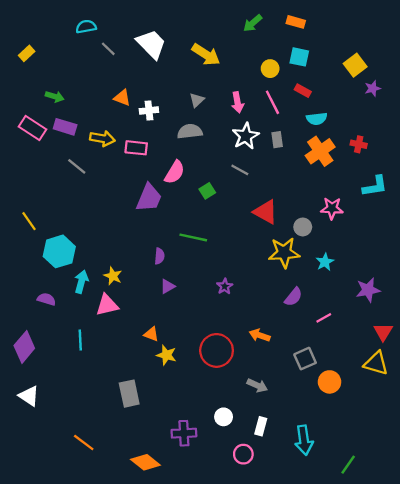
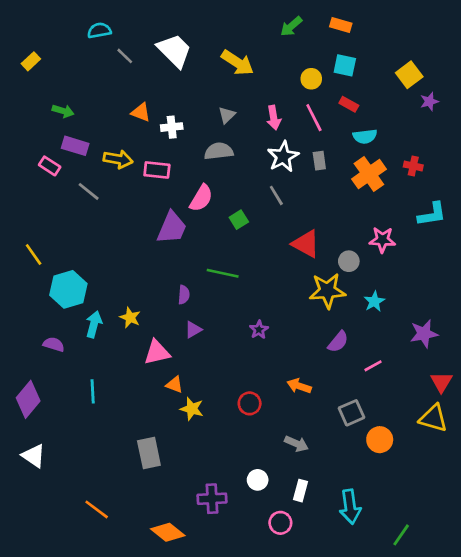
pink rectangle: (32, 128) -> (50, 166), moved, size x0.7
gray line: (240, 170) -> (276, 195), turned 30
pink triangle: (107, 305) -> (157, 352), moved
red circle: (217, 350) -> (250, 403), size x0.6

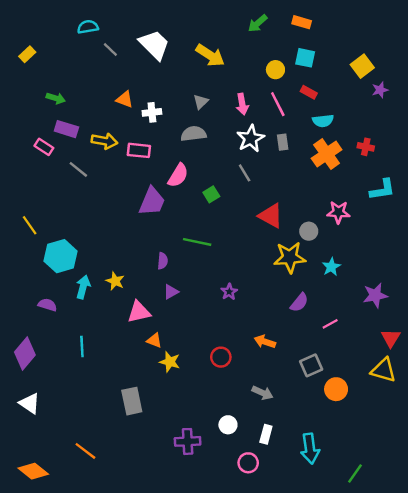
orange diamond: (168, 532) -> (33, 471), moved

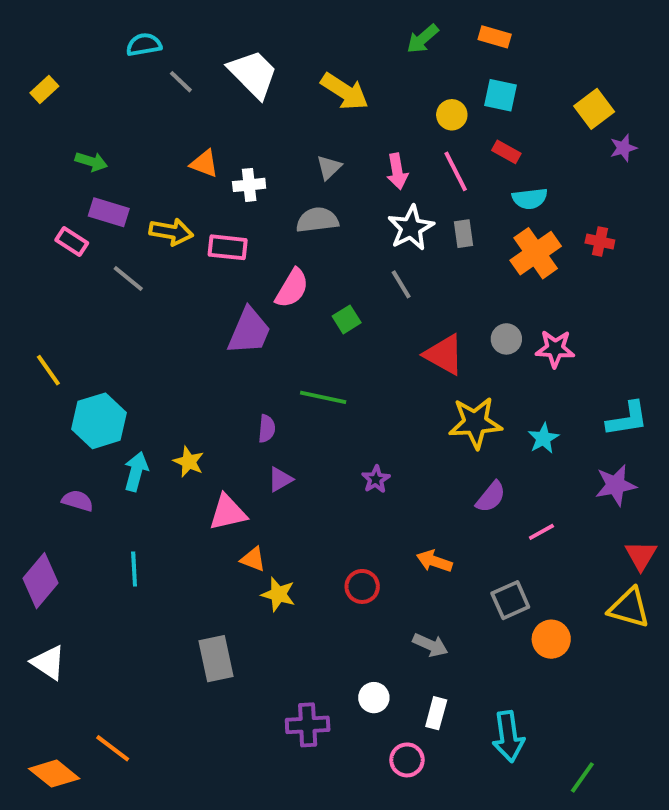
cyan L-shape: (382, 190) -> (627, 419), moved
gray circle: (309, 231) -> (506, 339), moved
orange line: (85, 451) -> (113, 748), moved

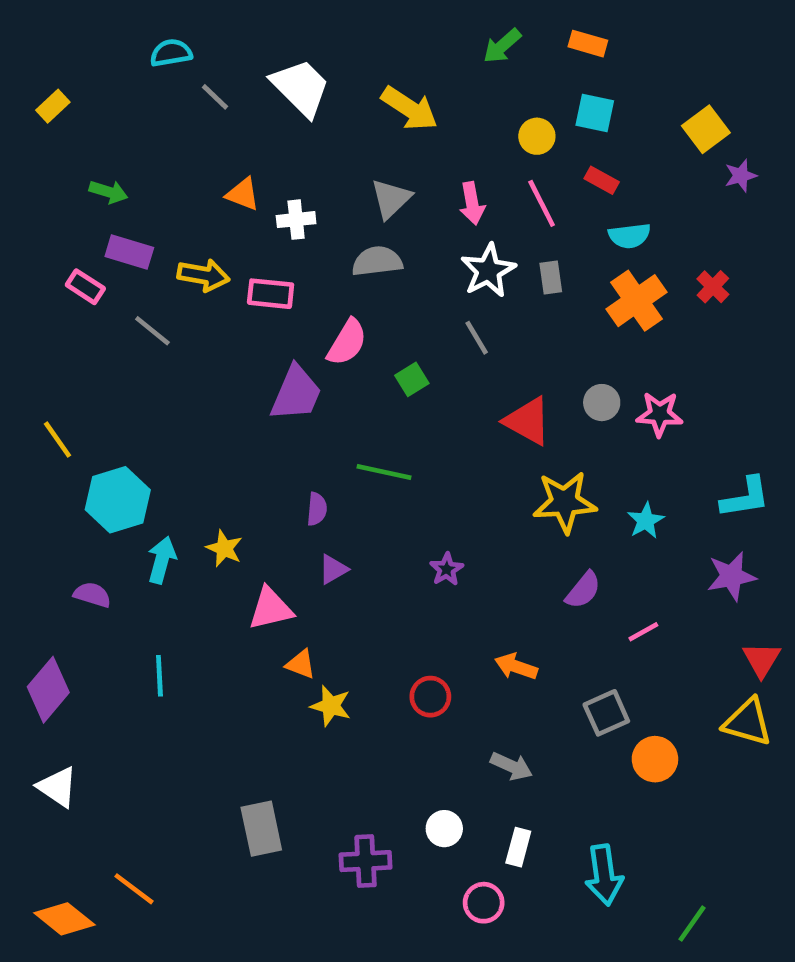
gray triangle: (329, 167) -> (391, 199), size x1.4
red cross: (600, 241) -> (713, 287), turned 32
gray rectangle: (216, 659) -> (261, 829), moved

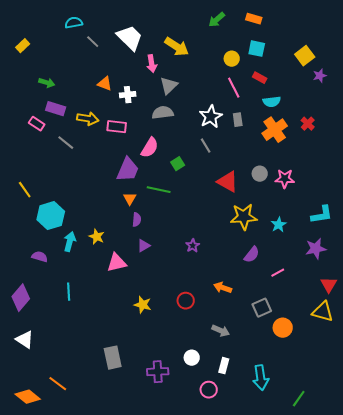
pink arrow: (472, 203) -> (152, 64), moved
green line: (384, 472) -> (159, 190), moved
orange triangle: (301, 664) -> (130, 199), moved, turned 40

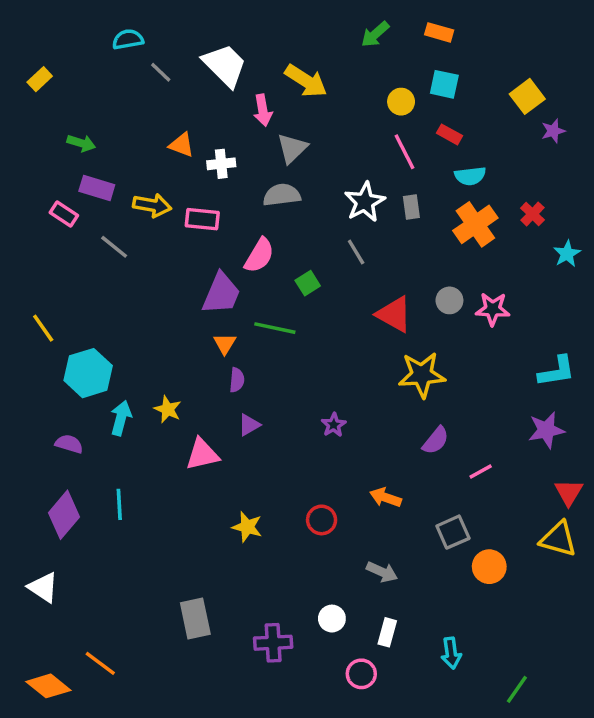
cyan star: (279, 225) -> (567, 254), moved
purple diamond: (21, 298) -> (64, 515), moved
cyan arrow: (261, 378) -> (451, 653), size x0.7

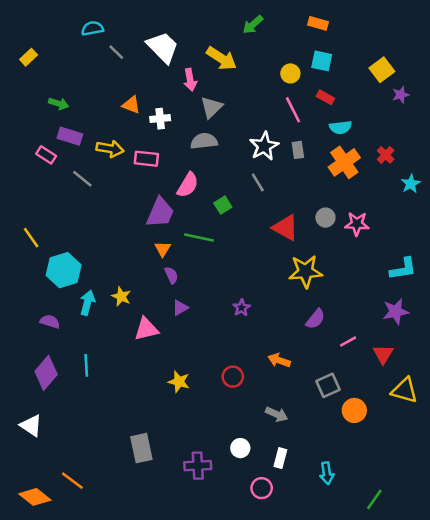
green arrow: (375, 34) -> (253, 25), moved
purple semicircle: (237, 380) -> (171, 275), turned -30
red triangle: (569, 492) -> (383, 354), moved

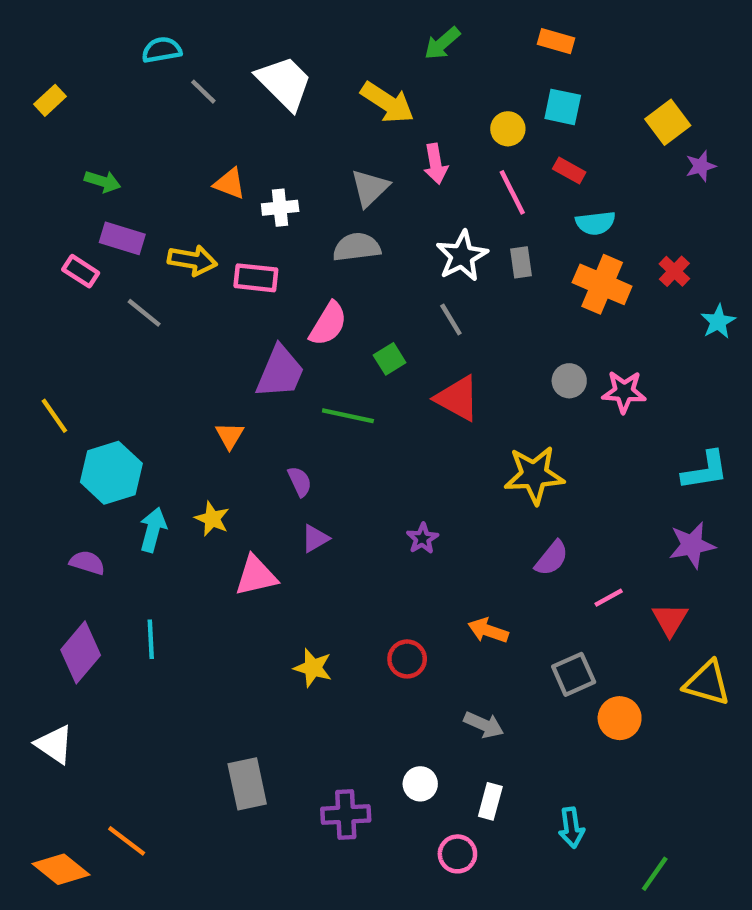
pink arrow: (190, 80) -> (436, 164), moved
orange cross: (344, 162) -> (602, 284), turned -32
red triangle: (285, 228) -> (457, 398), moved
orange triangle: (163, 249) -> (230, 436), moved

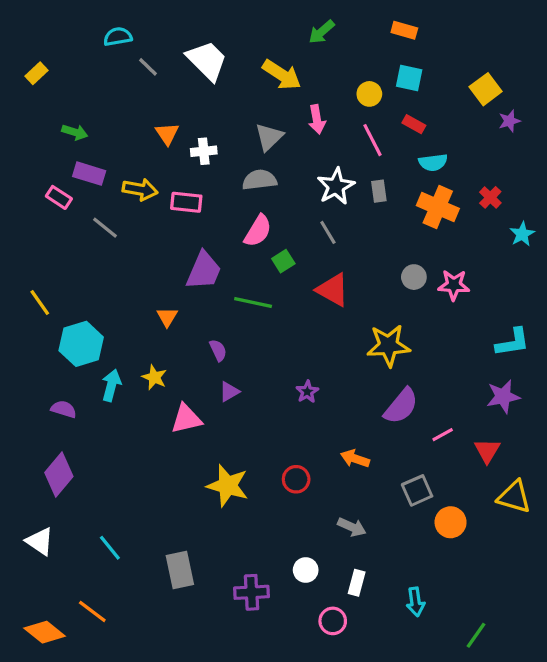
orange triangle: (230, 184) -> (167, 134), turned 35
pink semicircle: (328, 324) -> (258, 231), moved
purple semicircle: (552, 558) -> (401, 406), size x1.4
cyan line: (151, 639) -> (110, 548), moved, turned -36
yellow star: (313, 668) -> (228, 486), size x1.5

